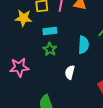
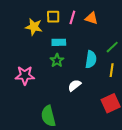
white semicircle: (70, 72) -> (74, 85), turned 32

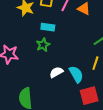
cyan semicircle: (91, 59) -> (76, 74), moved, turned -48

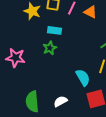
white semicircle: (56, 72) -> (60, 101), moved

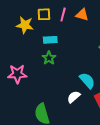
white semicircle: (60, 101) -> (74, 97), moved

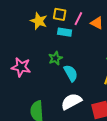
cyan rectangle: (50, 40) -> (65, 32), moved
cyan semicircle: (87, 81) -> (71, 73), moved
white semicircle: (74, 97) -> (71, 101), size x1.5

